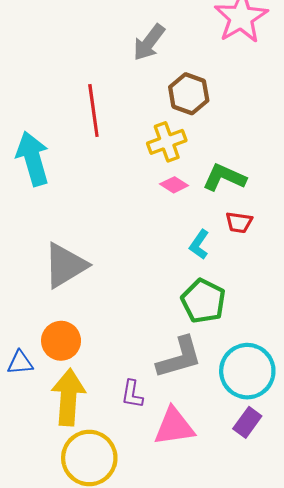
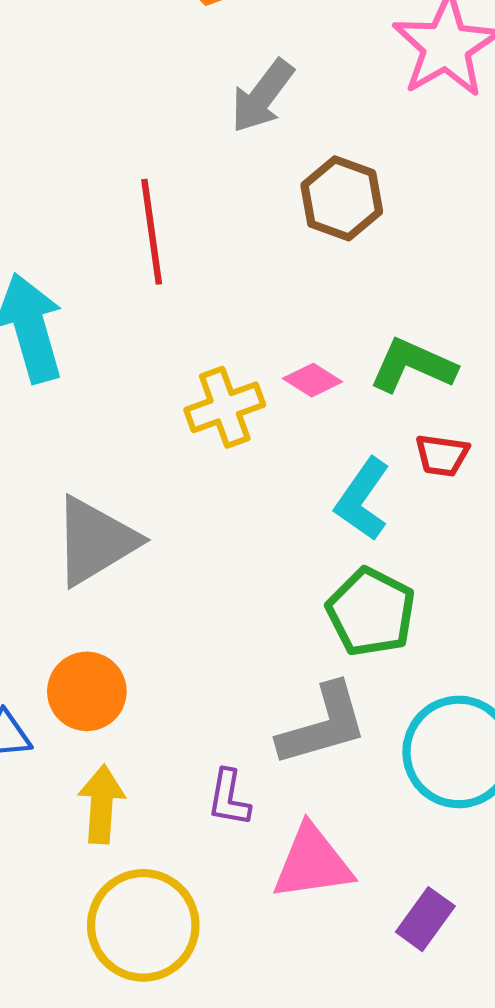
yellow cross: (167, 142) -> (225, 407), moved
cyan L-shape: (199, 244) -> (363, 499), size x1.4
yellow arrow: (68, 397) -> (101, 804), size x0.7
purple rectangle: (247, 422) -> (425, 919), moved

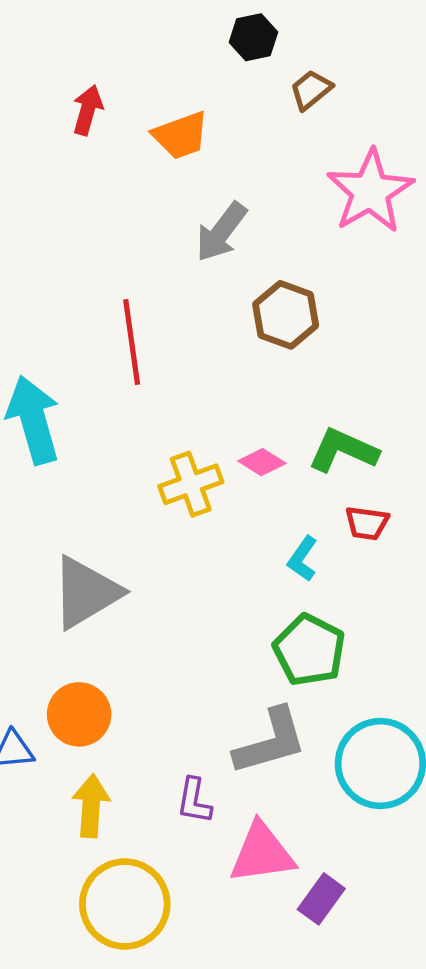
cyan L-shape: (363, 499) -> (303, 559), size x0.7
purple rectangle: (425, 919) -> (321, 899), moved

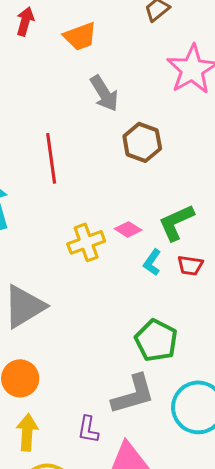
gray arrow: (221, 232) -> (104, 93), turned -69
green L-shape: (343, 450) -> (176, 222), turned -48
cyan L-shape: (303, 559) -> (152, 262), moved

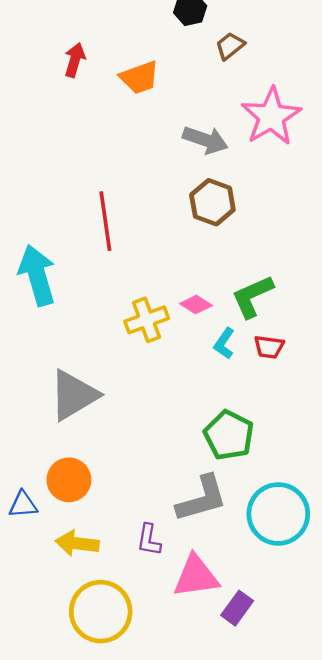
gray arrow: (104, 93) -> (205, 140), moved, turned -39
yellow arrow: (27, 432) -> (77, 543), turned -87

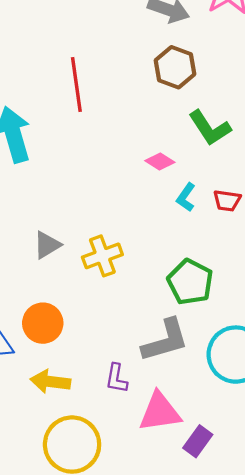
green L-shape: (252, 296) -> (210, 128), moved, turned -99
yellow cross: (147, 320) -> (102, 256), moved
gray triangle: (74, 395) -> (47, 245), size x0.6

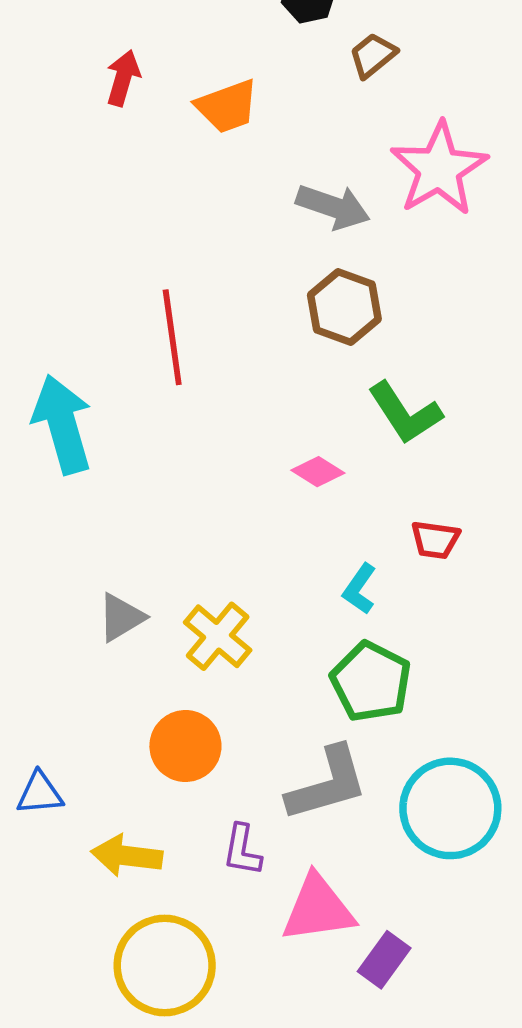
cyan L-shape: (186, 197) -> (360, 589), moved
yellow cross: (102, 256) -> (218, 636), turned -30
orange circle: (43, 323) -> (185, 746), moved

